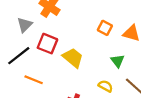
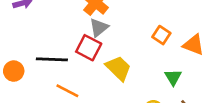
gray triangle: (25, 25) -> (99, 28), moved
black line: (19, 56) -> (52, 59), turned 35

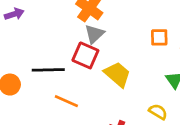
orange square: (161, 35) -> (159, 37), turned -30

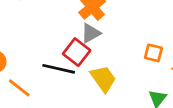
black line: (48, 70) -> (59, 69), moved
orange line: (66, 101) -> (19, 88), moved

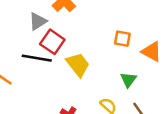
gray triangle: (91, 33) -> (38, 21), moved

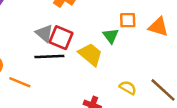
gray triangle: (38, 21) -> (44, 33), moved, turned -36
green triangle: (128, 80) -> (111, 36), moved

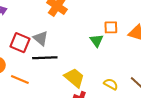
red square: (61, 38) -> (20, 43), moved
yellow trapezoid: (90, 54) -> (74, 78), moved

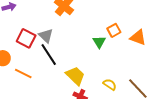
orange square: (111, 27) -> (114, 30), turned -32
black line: (45, 58) -> (49, 55), turned 55

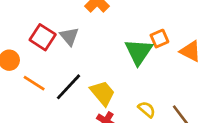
green triangle: (99, 42) -> (139, 52), size x1.6
black line: (49, 55) -> (68, 87), moved, turned 70

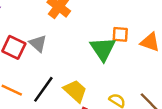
orange square: (159, 39) -> (120, 34), turned 35

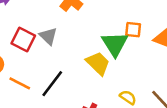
yellow trapezoid: (75, 91) -> (98, 63), moved

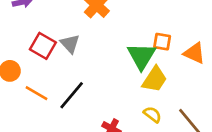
yellow trapezoid: (98, 63) -> (155, 79), moved, turned 76

